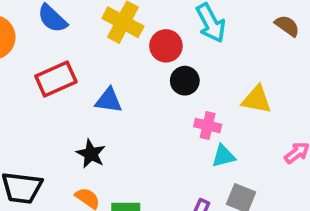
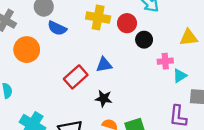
red rectangle: (56, 79) -> (76, 77), moved

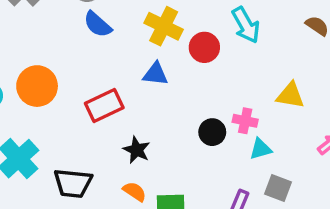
black circle: (144, 40) -> (212, 132), moved
orange circle: (27, 50) -> (37, 86), moved
blue triangle: (104, 65) -> (155, 74), moved

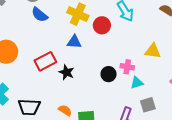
black star: (137, 150) -> (66, 72), moved
gray square: (278, 188) -> (148, 105), turned -35

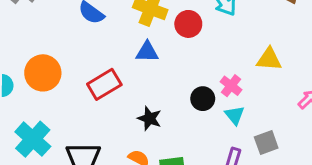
pink cross: (127, 67) -> (231, 86), turned 32
black star: (66, 72) -> (149, 118), moved
cyan triangle: (137, 83) -> (235, 115), moved, turned -48

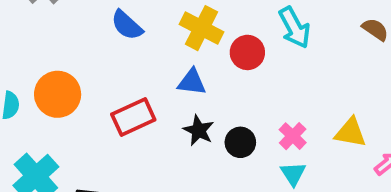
yellow triangle: (269, 59) -> (350, 133), moved
black circle: (203, 99) -> (240, 142), moved
black star: (149, 118) -> (199, 130), moved

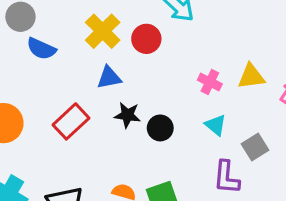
yellow cross: (201, 28) -> (103, 31), turned 36
pink cross: (293, 136) -> (210, 82), moved
black circle: (240, 142) -> (160, 128), moved

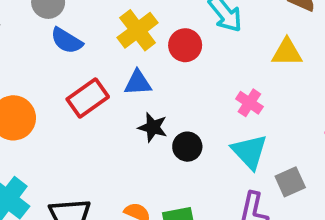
yellow triangle: (251, 76) -> (287, 52), moved
red rectangle: (71, 121) -> (88, 98), moved
cyan triangle: (216, 125) -> (250, 152), size x1.5

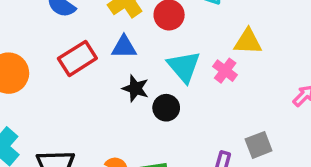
yellow triangle: (287, 52) -> (248, 42), moved
cyan triangle: (250, 152) -> (184, 67), moved

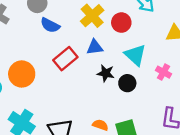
pink cross: (225, 71) -> (163, 72), moved

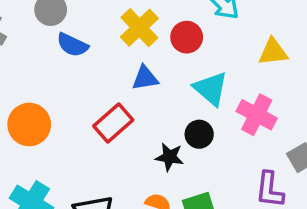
red rectangle: (65, 59) -> (113, 123), moved
pink cross: (163, 72) -> (257, 115), size x1.5
black star: (106, 73) -> (170, 157), moved

